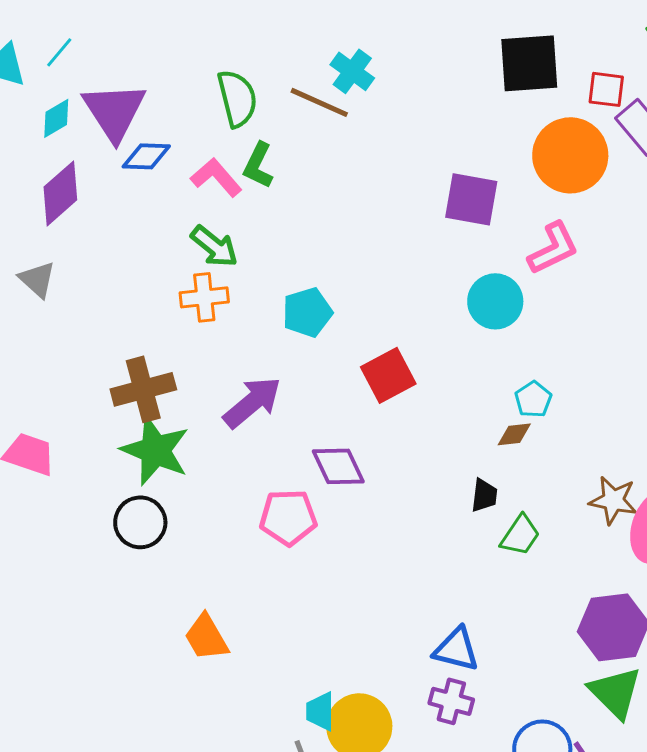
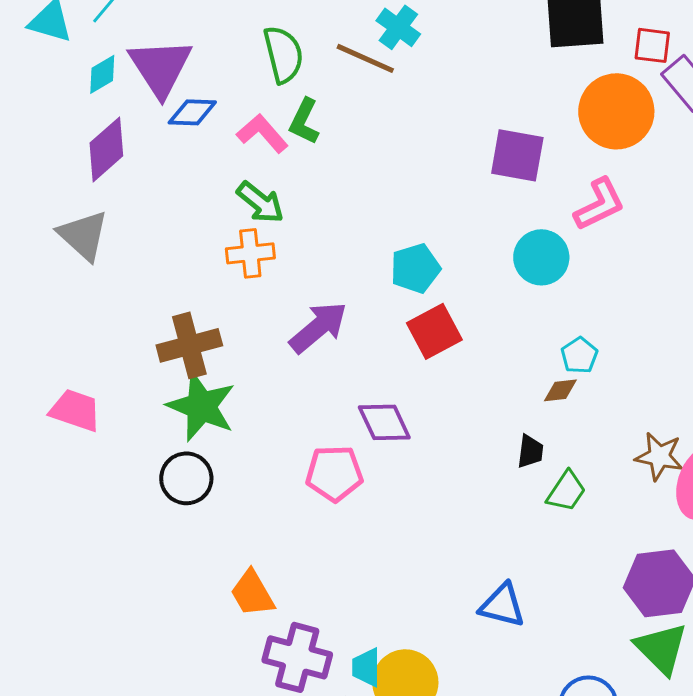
gray triangle: (37, 279) -> (83, 235), size x1.4
cyan pentagon: (307, 312) -> (415, 268), moved
purple arrow: (252, 402) -> (318, 327), moved
purple cross: (451, 701) -> (297, 657), moved, size x1.5

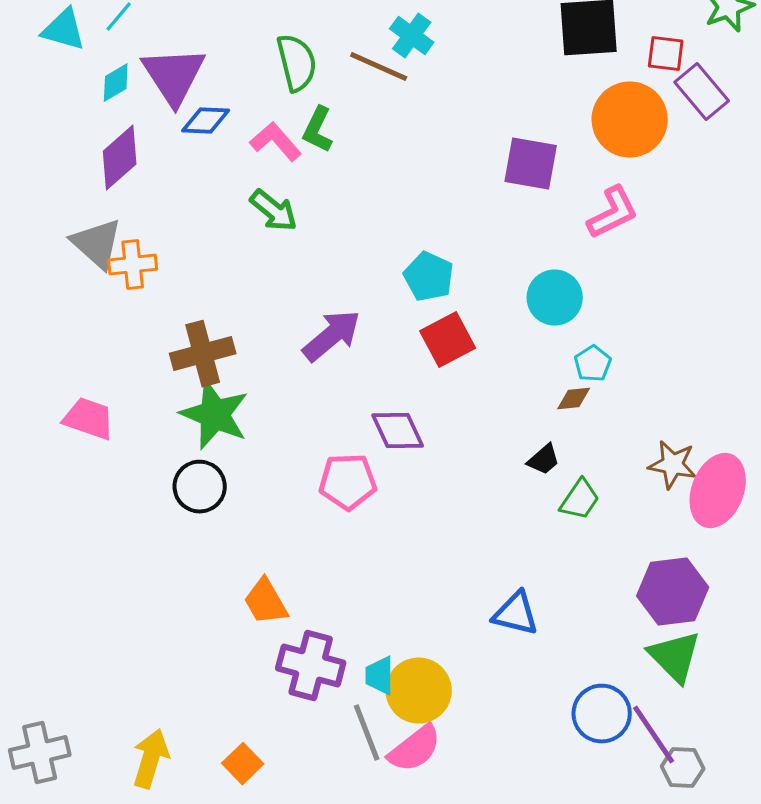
orange cross: (250, 253) -> (133, 265), moved
cyan circle: (541, 257) -> (555, 298), moved
cyan pentagon: (415, 268) -> (429, 277), turned -30
black trapezoid: (530, 451) -> (544, 460), turned 42

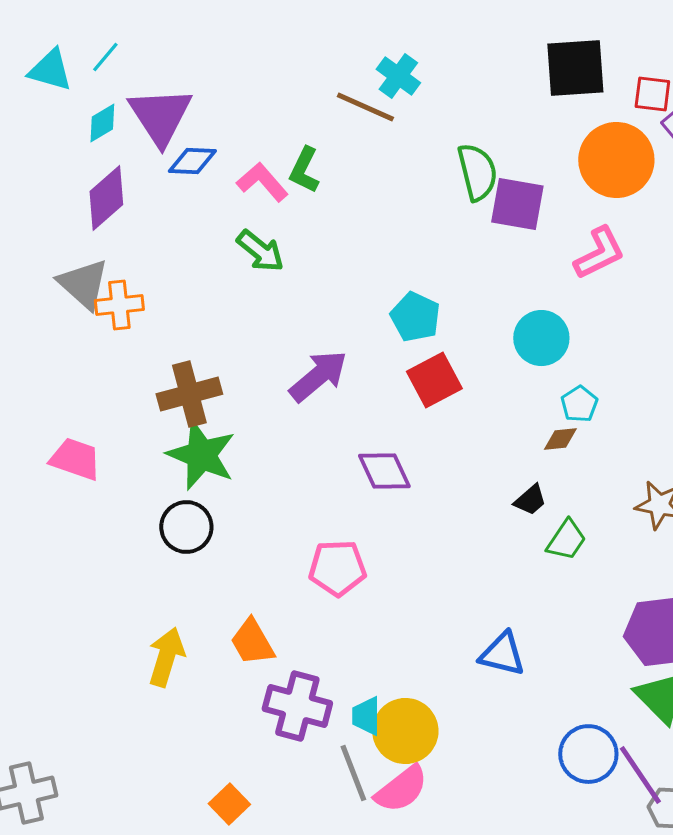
green semicircle: (297, 63) -> (477, 172), moved
pink pentagon: (348, 482) -> (337, 568), moved
yellow arrow: (151, 759) -> (166, 657), moved

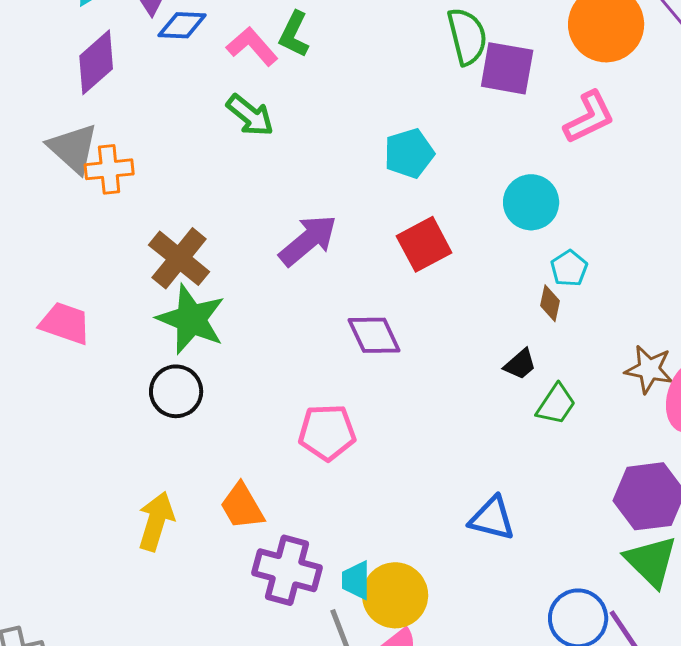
cyan pentagon: (415, 317) -> (409, 153), moved, turned 30
brown cross: (189, 394) -> (179, 258), turned -36
brown diamond: (560, 439) -> (550, 303), turned -72

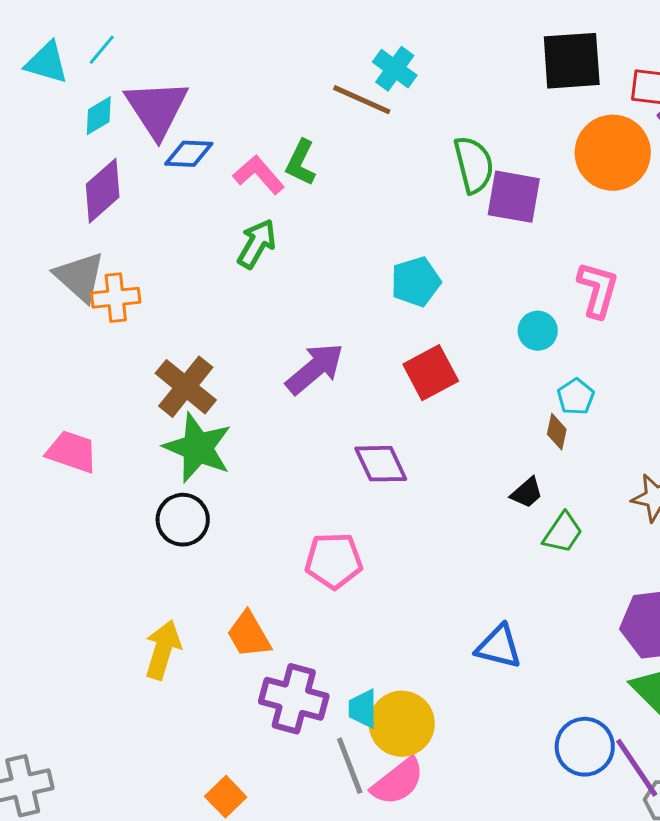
green arrow: (250, 115) -> (257, 244), turned -99
pink L-shape: (589, 117) -> (598, 290), moved, turned -48
cyan circle: (531, 202) -> (538, 331), size x0.7

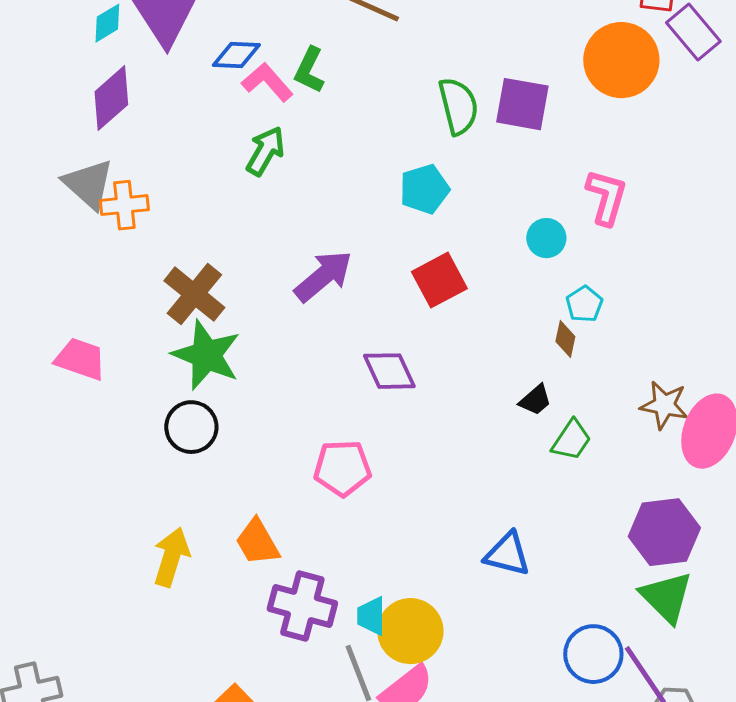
blue diamond: (189, 154) -> (236, 55), moved
green semicircle: (474, 165) -> (458, 106), moved

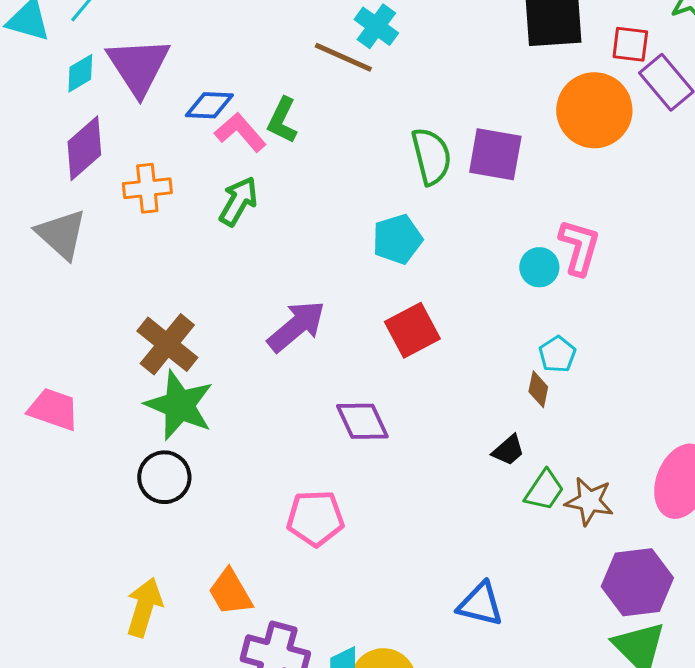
orange cross: (124, 205) -> (147, 188), moved
cyan circle: (546, 238) -> (539, 267), moved
brown star: (664, 405) -> (589, 501), moved

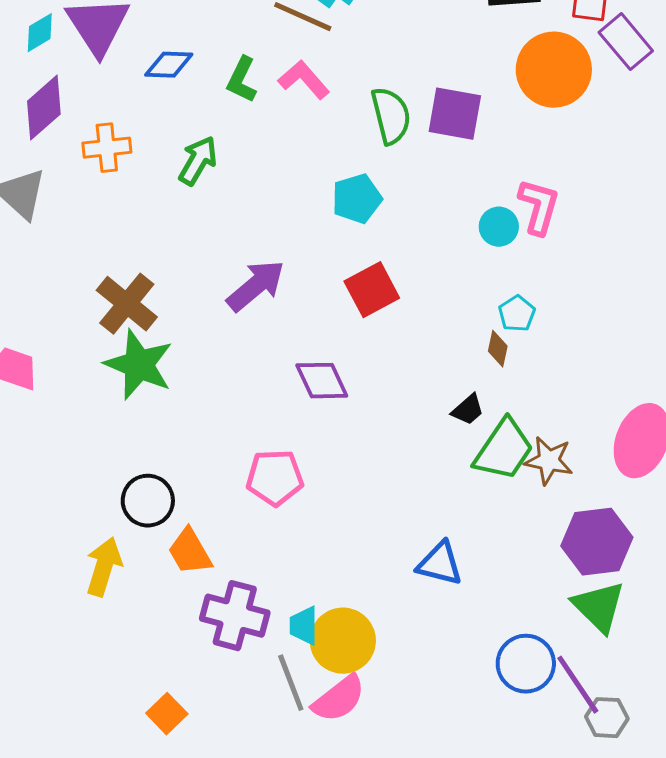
pink L-shape: (240, 132) -> (304, 80), moved
black circle: (164, 477) -> (148, 501), moved
green trapezoid: (544, 490) -> (504, 450), size x1.5

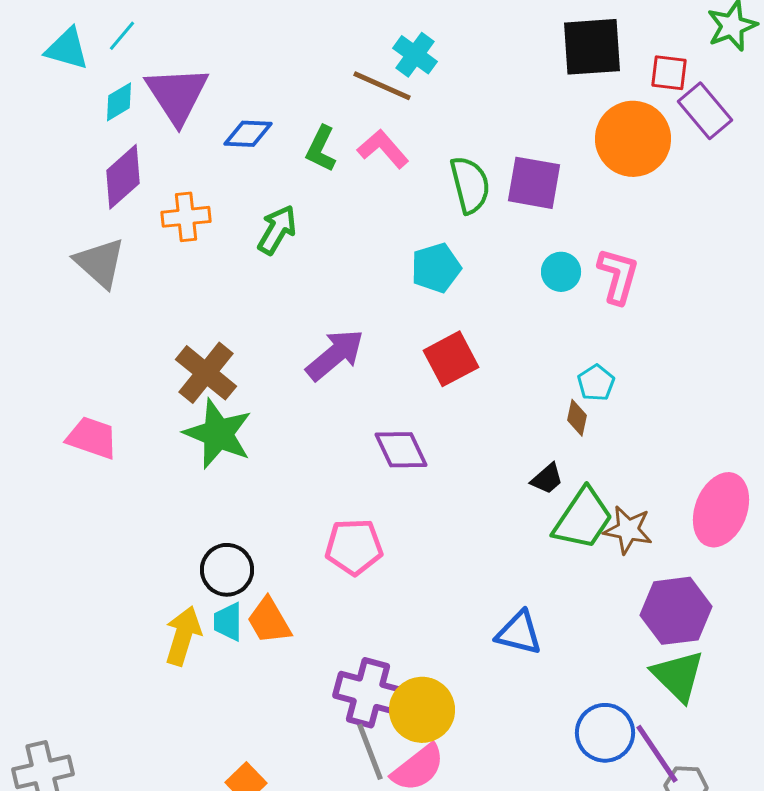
cyan circle: (499, 227) -> (561, 272), moved
purple cross: (235, 616) -> (368, 693), moved
cyan trapezoid: (304, 626) -> (228, 622), moved

